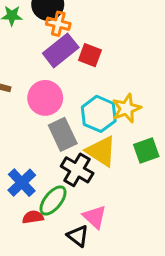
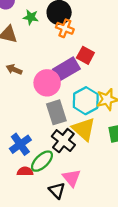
purple rectangle: (61, 50) -> (66, 69), moved

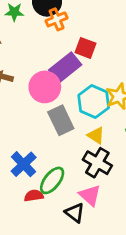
orange cross: (65, 28) -> (57, 19), turned -36
yellow triangle: (84, 129) -> (96, 135), size x0.6
black cross: (63, 141) -> (97, 163), moved

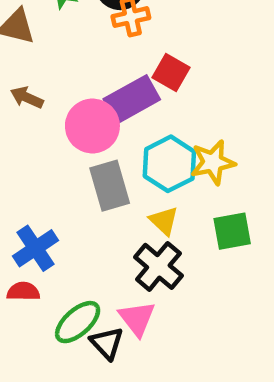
green ellipse: (52, 180) -> (78, 322), moved
red semicircle: (34, 196) -> (23, 291), moved

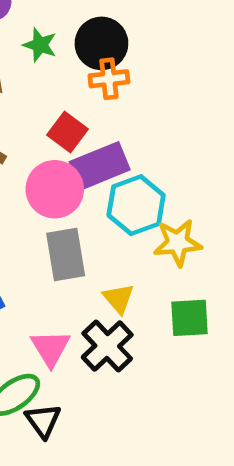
red square: (171, 73) -> (67, 132), moved
cyan hexagon: (169, 164) -> (136, 205), moved
pink triangle: (137, 319) -> (50, 348), moved

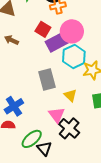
pink circle: (55, 189) -> (72, 31), moved
black cross: (107, 346) -> (69, 128), moved
pink triangle: (50, 348) -> (57, 115), moved

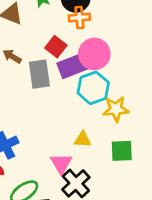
gray rectangle: (47, 79) -> (39, 74), moved
yellow triangle: (70, 95) -> (83, 139), turned -48

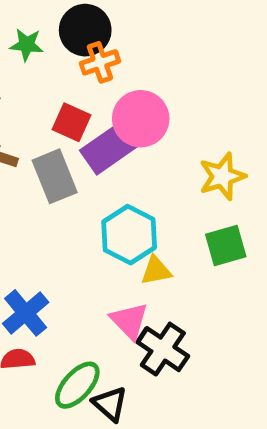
cyan hexagon: (93, 88) -> (129, 235), moved
yellow star: (116, 109) -> (222, 176), moved
green square: (122, 151) -> (226, 245), moved

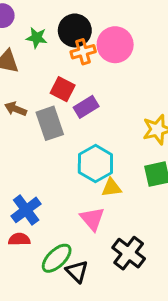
pink circle: (141, 119) -> (115, 45), moved
purple rectangle: (110, 148) -> (86, 107), size x0.7
black cross: (163, 349) -> (129, 253), moved

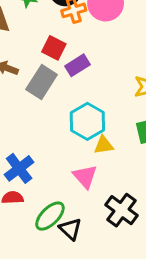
gray rectangle: (50, 123) -> (42, 82), turned 52

